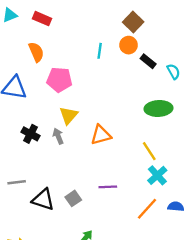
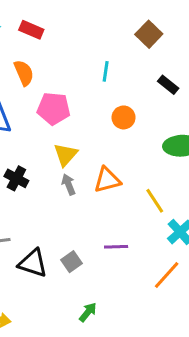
orange circle: (129, 45) -> (124, 117), moved
gray arrow: (58, 136) -> (68, 184), moved
yellow line: (149, 151) -> (155, 201), moved

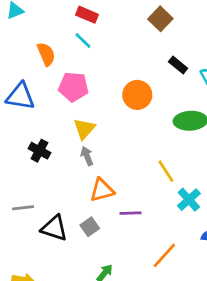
red rectangle: (31, 30) -> (87, 15), moved
cyan line: (106, 71) -> (83, 41), moved, turned -54
orange circle: (124, 117) -> (137, 95), size x1.4
orange triangle: (107, 180) -> (102, 190), moved
orange line: (167, 275) -> (164, 255), moved

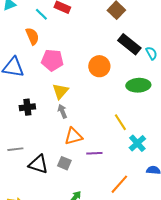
cyan line: (83, 41) -> (41, 14), moved
black rectangle: (178, 65) -> (129, 44), size x1.6
black cross: (39, 151) -> (27, 107), turned -35
gray square: (90, 227) -> (64, 163), turned -32

